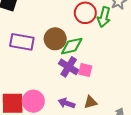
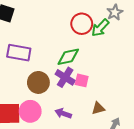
green arrow: (104, 17) -> (100, 28), turned 30
brown circle: (55, 39) -> (38, 82), moved
brown triangle: (90, 102) -> (98, 108), moved

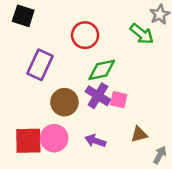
red circle: (82, 24) -> (85, 35), moved
green arrow: (100, 28) -> (142, 34), turned -96
purple rectangle: (19, 53) -> (40, 65), turned -75

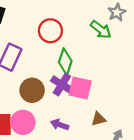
green diamond: (102, 70) -> (65, 62), turned -60
pink square: (119, 100) -> (80, 88), size x1.5

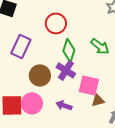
green arrow: (101, 30) -> (100, 46), moved
pink square: (80, 88) -> (89, 85), moved

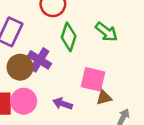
purple cross: (66, 70) -> (39, 60), moved
brown circle: (40, 75) -> (20, 67), moved

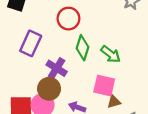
green arrow: (106, 32) -> (111, 54), moved
brown circle: (20, 67) -> (49, 89), moved

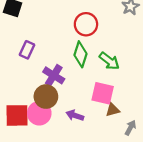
red circle: (68, 19) -> (86, 24), moved
purple rectangle: (31, 43) -> (27, 50), size x0.7

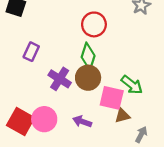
green arrow: (109, 61) -> (132, 85), moved
brown circle: (46, 97) -> (88, 78), moved
red square: (17, 115) -> (21, 122), turned 30

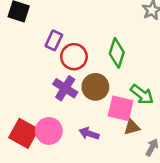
red circle: (94, 24) -> (74, 57), moved
purple rectangle: (31, 52) -> (54, 40), moved
green diamond: (88, 56) -> (117, 53), moved

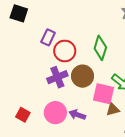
purple cross: (65, 88) -> (57, 77), turned 36
pink circle: (49, 131) -> (55, 113), moved
red square: (24, 133) -> (23, 115), size x0.6

